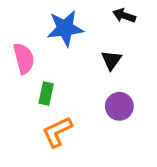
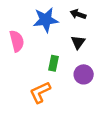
black arrow: (124, 16) -> (78, 14), moved
green rectangle: (46, 94) -> (53, 63), moved

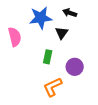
black triangle: (78, 42) -> (62, 33), moved
orange L-shape: (40, 92) -> (53, 87), moved

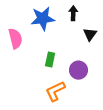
black arrow: (70, 13) -> (73, 13), turned 72
black triangle: (62, 33) -> (90, 34), moved

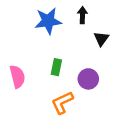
pink semicircle: (15, 38) -> (17, 77), moved

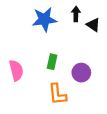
black triangle: (101, 39) -> (93, 25), moved, turned -32
orange L-shape: (62, 103) -> (57, 94), turned -70

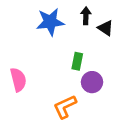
green rectangle: (52, 62) -> (77, 61), moved
orange L-shape: (57, 94) -> (65, 107), turned 70

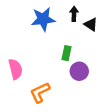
orange L-shape: (65, 107) -> (40, 92), moved

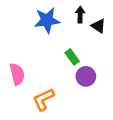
green rectangle: (66, 53) -> (72, 57), turned -48

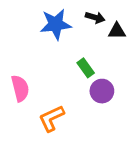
black arrow: (80, 15) -> (95, 17), turned 105
black triangle: (98, 26) -> (117, 31), turned -35

